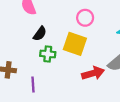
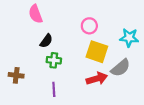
yellow square: (75, 44) -> (97, 52), moved
purple line: (33, 85) -> (54, 89), moved

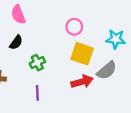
black semicircle: (46, 41) -> (16, 42), moved
green cross: (54, 60) -> (37, 63), turned -32

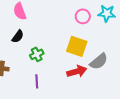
pink circle: (74, 27) -> (83, 16), moved
cyan star: (116, 39) -> (107, 13), moved

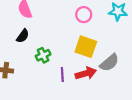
pink circle: (83, 16) -> (84, 15), moved
purple line: (37, 81) -> (62, 74), moved

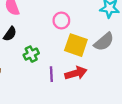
pink circle: (84, 15) -> (61, 21), moved
gray semicircle: (109, 63) -> (104, 42), moved

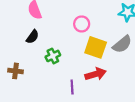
purple line: (51, 74) -> (72, 87), moved

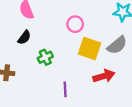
red arrow: (96, 74) -> (104, 76), moved

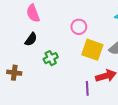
purple line: (65, 89) -> (87, 88), moved

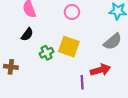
pink circle: (79, 27) -> (72, 12), moved
yellow square: (92, 50) -> (69, 47), moved

